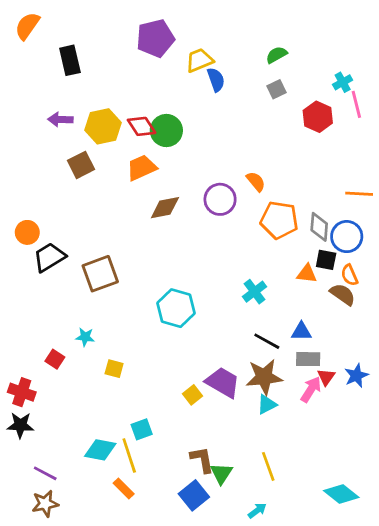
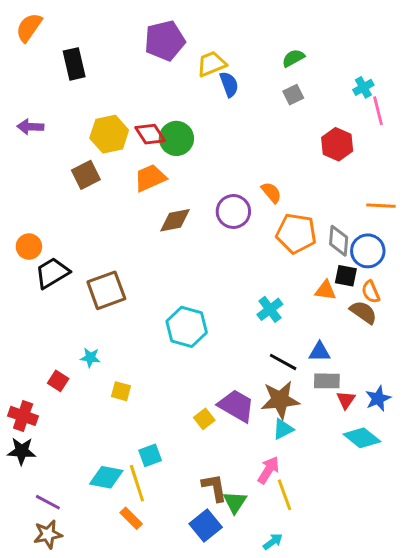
red hexagon: (318, 117) -> (337, 144), moved
purple arrow: (60, 119) -> (30, 127), moved
pink arrow: (311, 389) -> (268, 470), moved
cyan diamond: (341, 494) -> (362, 438), moved

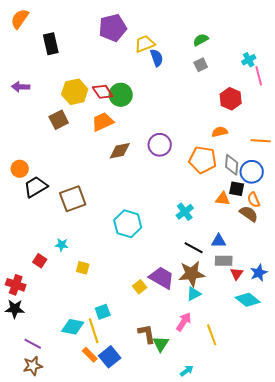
orange semicircle: (271, 192) -> (220, 132), moved, turned -63
yellow line: (285, 495) -> (212, 335), moved
blue square: (206, 526) -> (110, 357), moved

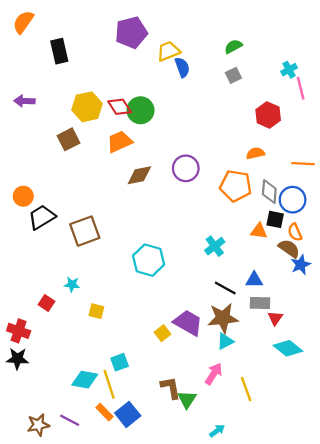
blue star: (259, 273) -> (301, 265), moved
purple line: (33, 344) -> (70, 420), moved

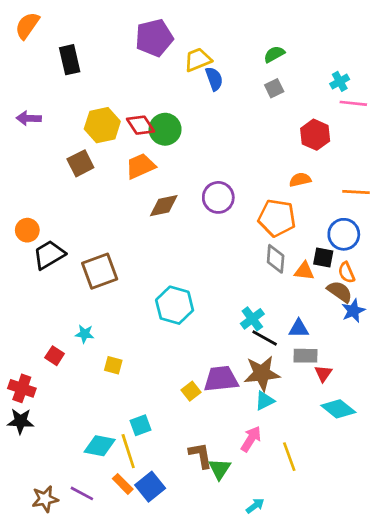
pink line: (301, 88) -> (353, 103), turned -70
gray diamond: (269, 192) -> (276, 259), moved
cyan cross: (215, 246) -> (252, 319), moved
purple trapezoid: (188, 323) -> (221, 379), turned -36

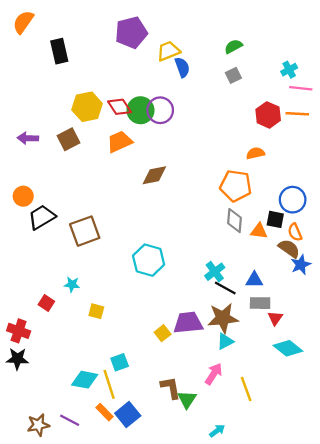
purple arrow: (29, 118) -> (28, 138), moved
orange line: (356, 192) -> (297, 114), moved
purple circle: (218, 197) -> (160, 110), moved
brown diamond: (164, 206) -> (154, 175), moved

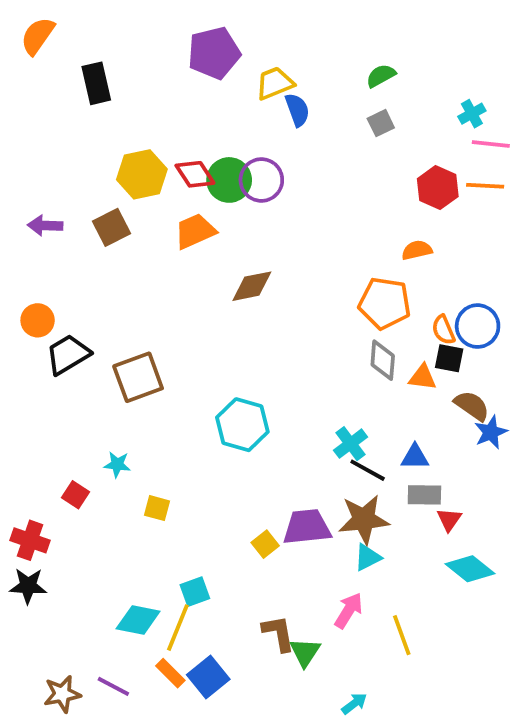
orange semicircle: (295, 232) -> (443, 330), moved
yellow line: (109, 384) -> (178, 628), turned 40

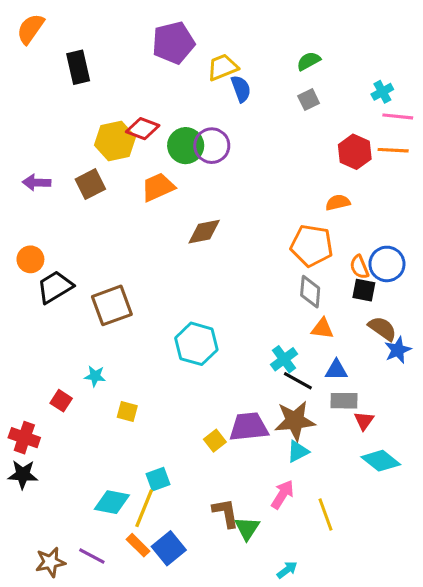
red diamond: (195, 174) -> (143, 129), moved, turned -36
orange triangle: (423, 377) -> (322, 328), moved

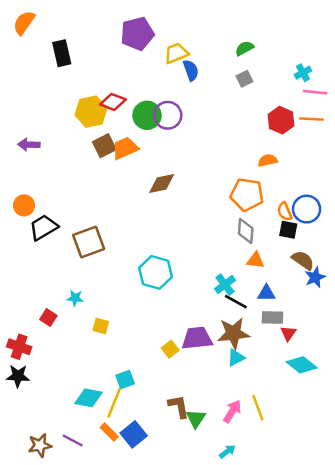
brown square: (90, 184) -> (104, 146), moved
pink arrow: (282, 494) -> (232, 411), moved

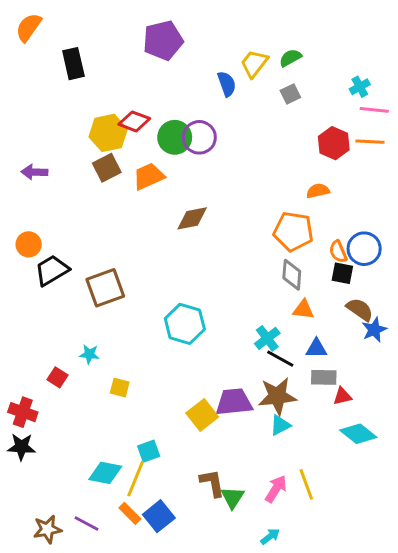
yellow trapezoid: (176, 53) -> (254, 64), moved, turned -30
brown square: (104, 146) -> (107, 168), moved
red triangle: (288, 333) -> (342, 396), turned 42
yellow square: (170, 349) -> (202, 415), size x1.5

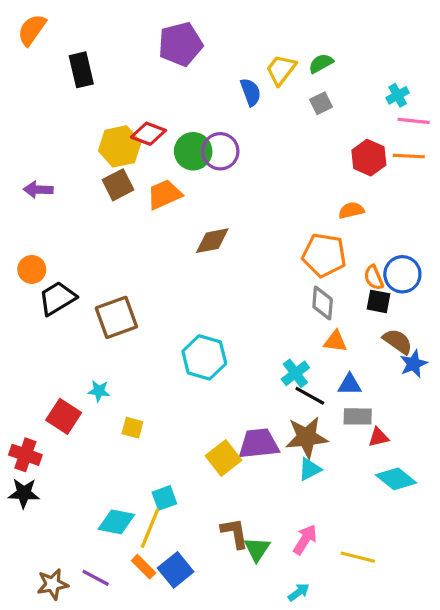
red square: (58, 377) -> (64, 416), size x1.5
yellow line: (306, 484) -> (358, 557), moved, turned -56

